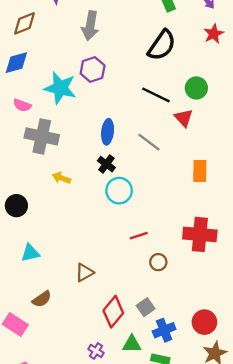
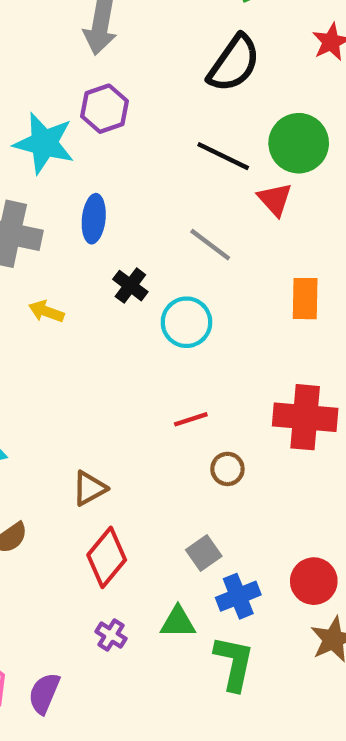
green circle: (196, 88) -> (299, 143), size x1.4
blue ellipse: (108, 132) -> (94, 219), moved
cyan circle: (119, 191) -> (186, 322), moved
red diamond: (113, 312) -> (107, 557), moved

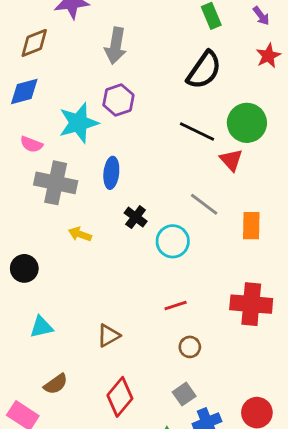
cyan star: (44, 143) -> (79, 123), turned -30
gray line: (210, 245) -> (204, 204), moved
brown circle: (227, 469) -> (190, 347), moved
brown triangle: (89, 488) -> (108, 336), moved

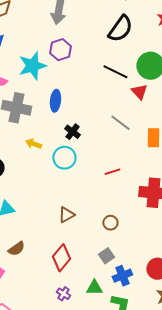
cyan circle: (173, 241) -> (64, 158), moved
red line: (176, 306) -> (112, 172), moved
brown triangle: (108, 336) -> (66, 215), moved

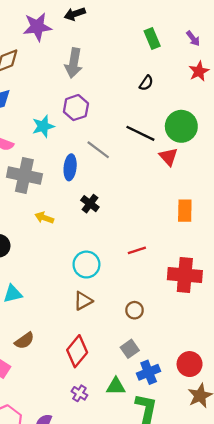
black semicircle: (120, 29) -> (146, 83), size x0.5
cyan star: (32, 66) -> (43, 126), size x0.7
gray line: (120, 123) -> (98, 150), moved
cyan circle: (64, 158) -> (86, 265), moved

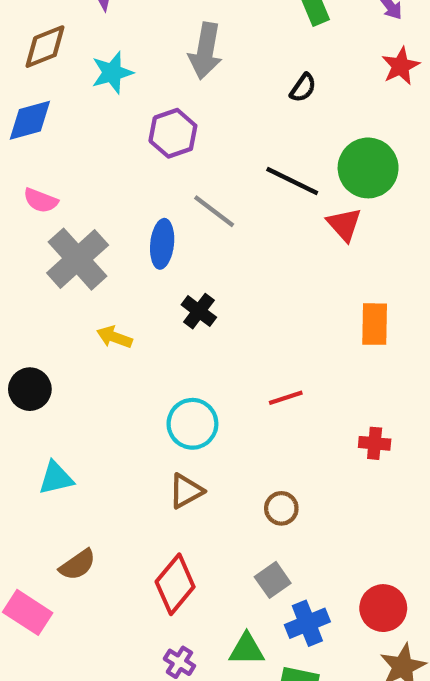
gray arrow: (74, 63) -> (205, 51), moved
cyan star: (43, 126) -> (112, 73), moved
gray cross: (24, 176) -> (78, 259), turned 36
red cross: (185, 275) -> (375, 443), size x0.5

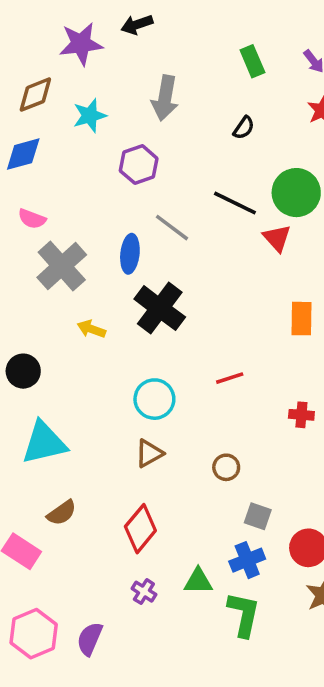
black cross: (199, 311) -> (160, 308), size x1.8
cyan triangle: (56, 478) -> (44, 443), size x1.6
gray square: (273, 580) -> (258, 516), moved, turned -36

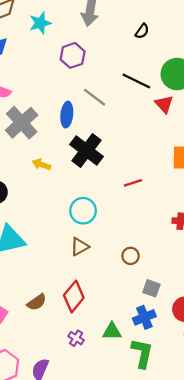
red line: (230, 378) -> (133, 183), moved
brown semicircle: (62, 513) -> (37, 302), moved

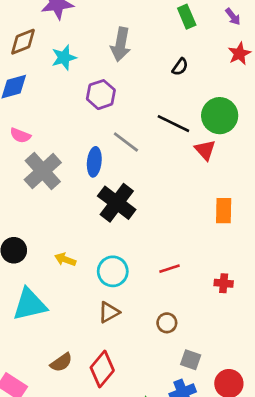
yellow arrow: (41, 164) -> (65, 259), moved
red line: (133, 183) -> (169, 269), moved
brown semicircle: (37, 302) -> (61, 362), moved

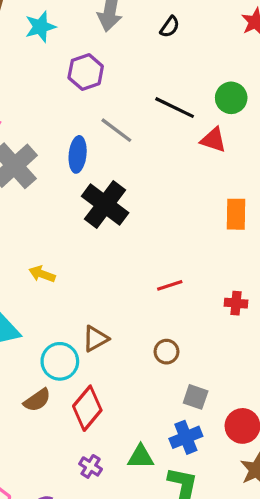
black semicircle: (180, 67) -> (170, 27), moved
green circle: (220, 116) -> (231, 98), size x0.7
red triangle: (205, 150) -> (213, 140), turned -30
cyan circle: (113, 271) -> (60, 361), moved

